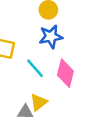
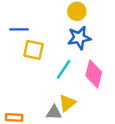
cyan line: (35, 68) -> (64, 69), turned 75

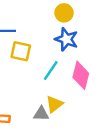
blue star: (79, 38) -> (66, 39), turned 30

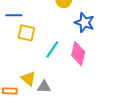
blue star: (66, 39) -> (84, 23), moved
yellow triangle: (54, 104) -> (28, 79), moved, turned -42

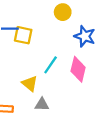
yellow square: (26, 33) -> (23, 35), moved
yellow triangle: (28, 79) -> (30, 84), moved

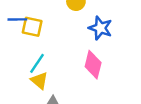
cyan line: (51, 65) -> (37, 63), moved

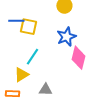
blue star: (100, 28) -> (66, 37), moved, turned 30
yellow triangle: (39, 80) -> (21, 75), moved, turned 49

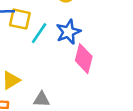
cyan line: (32, 57) -> (39, 33), moved

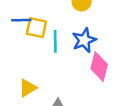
cyan line: (39, 33) -> (55, 41), turned -35

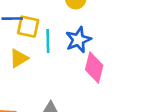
yellow triangle: (28, 88) -> (19, 58), moved

